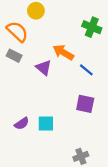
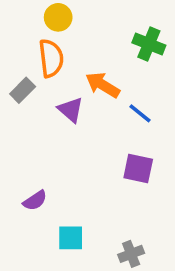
orange semicircle: (17, 32) -> (51, 58), moved, turned 40
gray rectangle: (14, 56) -> (23, 90), turned -72
cyan square: (46, 124) -> (71, 238), moved

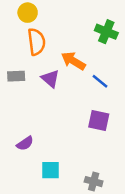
yellow circle: (58, 17) -> (28, 13), moved
gray rectangle: (23, 90) -> (16, 76), moved, turned 42
gray cross: (131, 254) -> (94, 182), turned 36

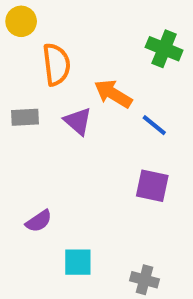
yellow circle: (28, 13) -> (21, 21), moved

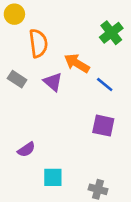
green cross: (164, 49) -> (111, 33), turned 30
gray rectangle: (25, 117) -> (17, 79), turned 36

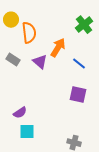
yellow circle: (14, 14) -> (11, 20), moved
orange arrow: (77, 63) -> (58, 48), turned 90
cyan square: (53, 177) -> (27, 132), moved

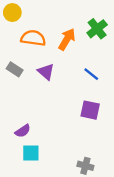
yellow circle: (11, 20) -> (12, 13), moved
orange semicircle: (29, 33) -> (33, 38), turned -75
orange arrow: (58, 48) -> (67, 39), moved

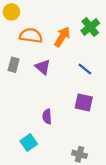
gray rectangle: (15, 69) -> (14, 65), turned 72
purple semicircle: (23, 131) -> (47, 117), moved, turned 120
cyan square: (31, 153) -> (29, 142), turned -35

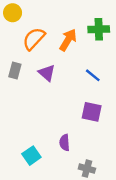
green cross: (90, 27) -> (99, 29), turned 36
orange semicircle: (31, 36) -> (34, 39), turned -55
purple semicircle: (47, 117) -> (64, 143), moved

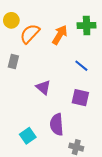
yellow circle: (13, 13) -> (11, 20), moved
purple triangle: (47, 73) -> (43, 87), moved
purple semicircle: (64, 143) -> (57, 124), size x1.5

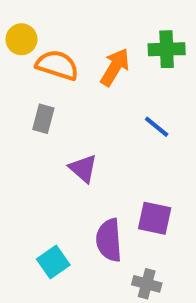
orange semicircle: (30, 34) -> (57, 65), turned 65
gray rectangle: (13, 62) -> (43, 119), moved
purple square: (80, 98) -> (155, 218), moved

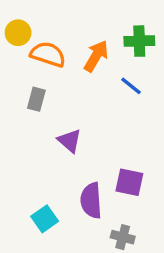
blue line: (157, 127) -> (131, 86), moved

